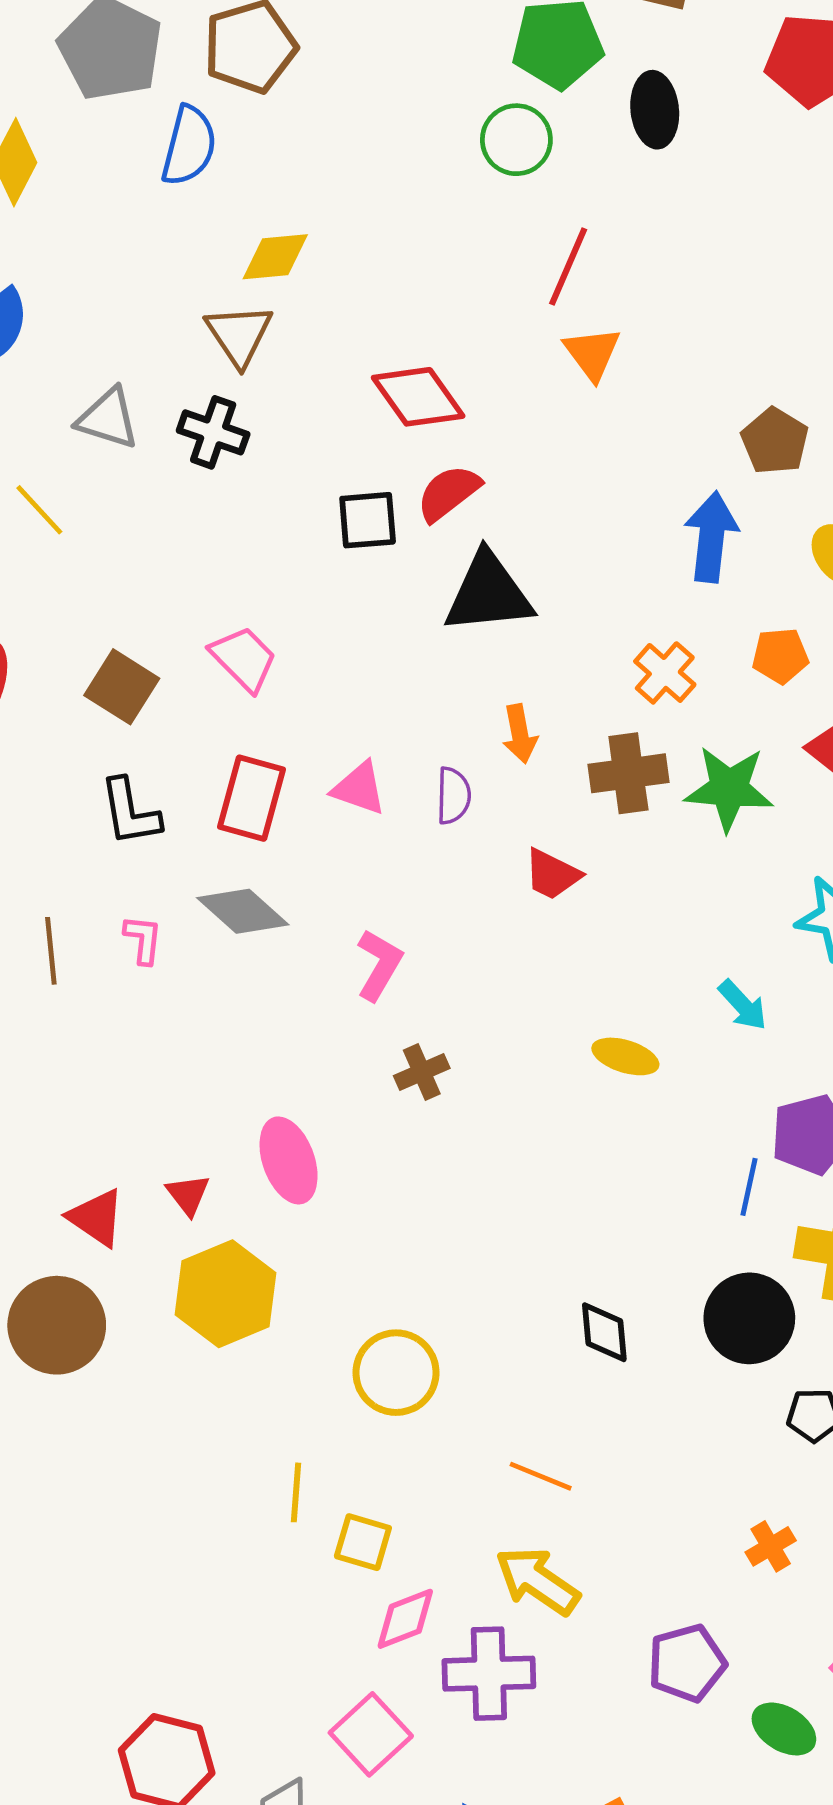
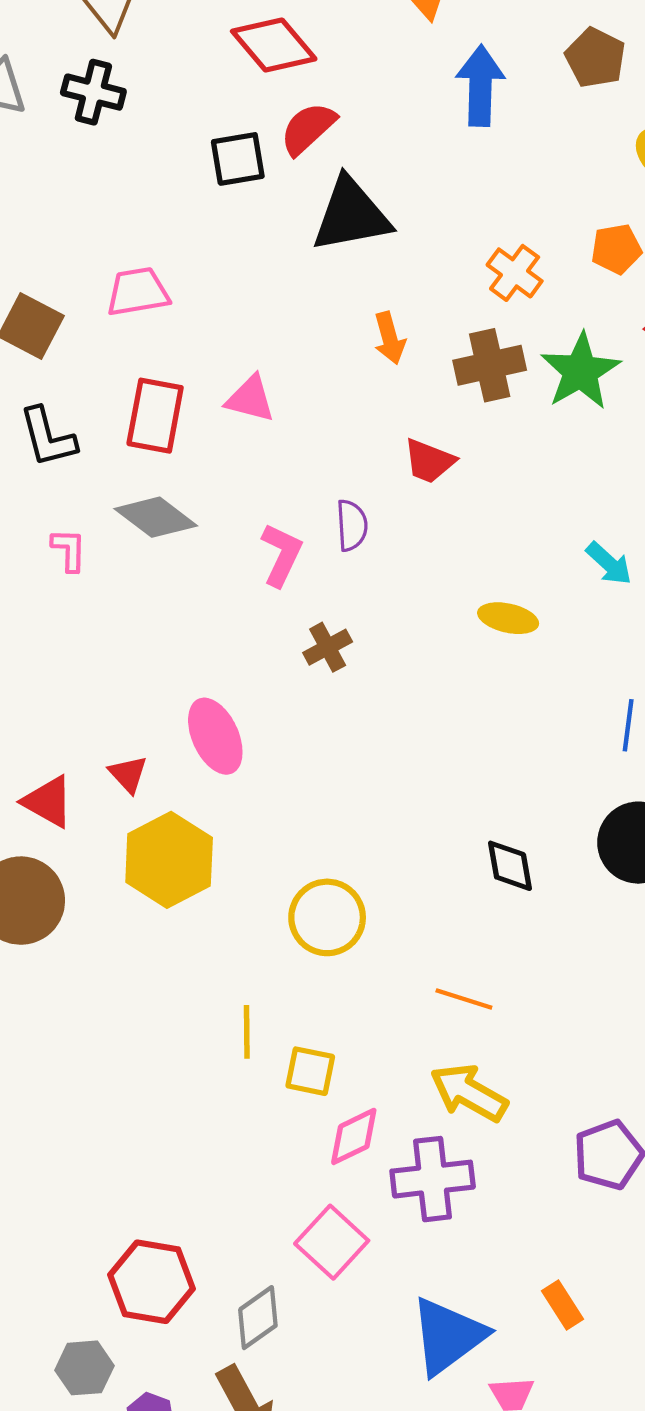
blue arrow: (711, 537) -> (480, 86), moved
pink trapezoid: (244, 659) -> (138, 292), turned -50
green star: (729, 789) -> (580, 371), turned -30
purple semicircle: (453, 796) -> (352, 525), moved

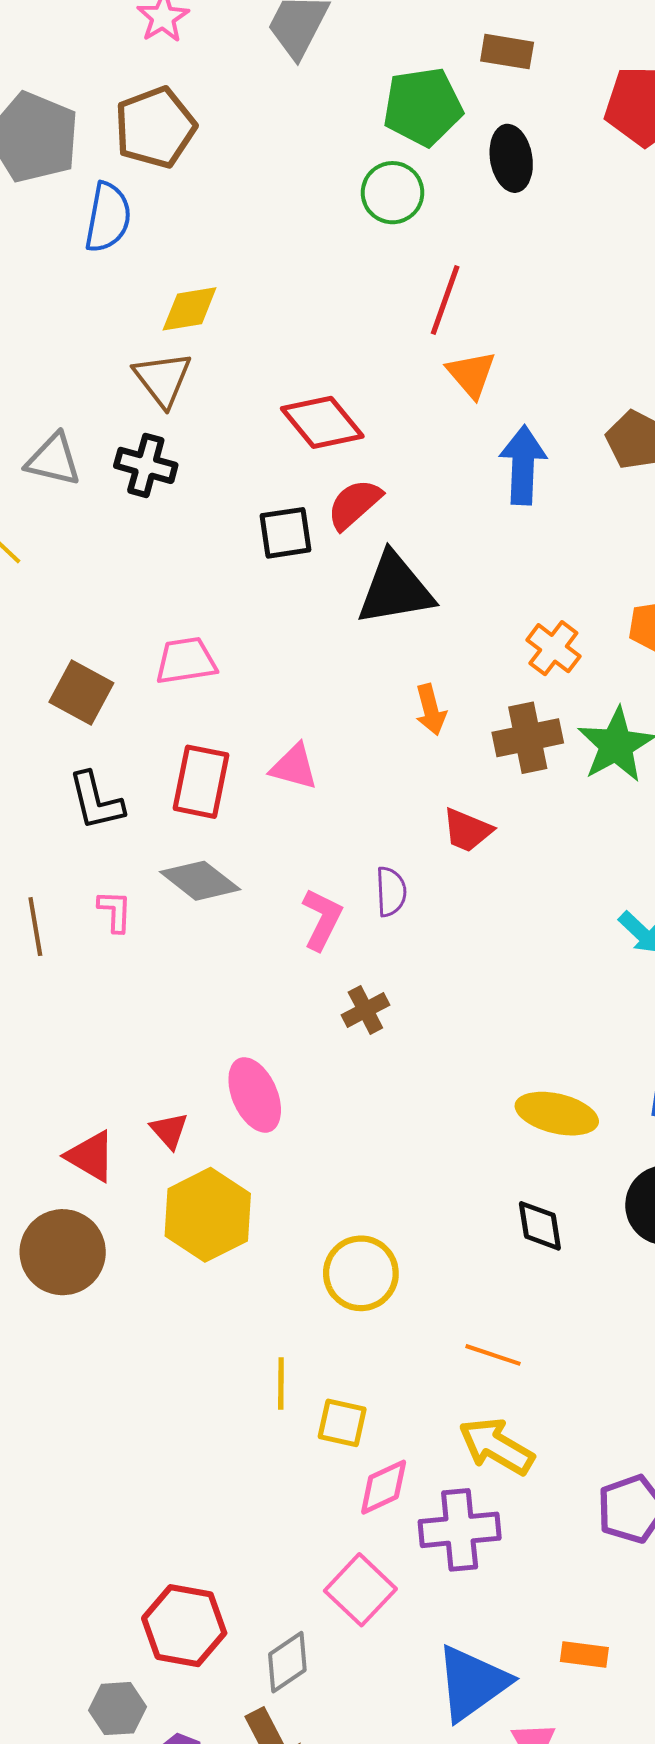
yellow ellipse: (508, 618) -> (557, 1114), moved, size x1.4
orange rectangle: (562, 1305) -> (584, 1655), turned -51

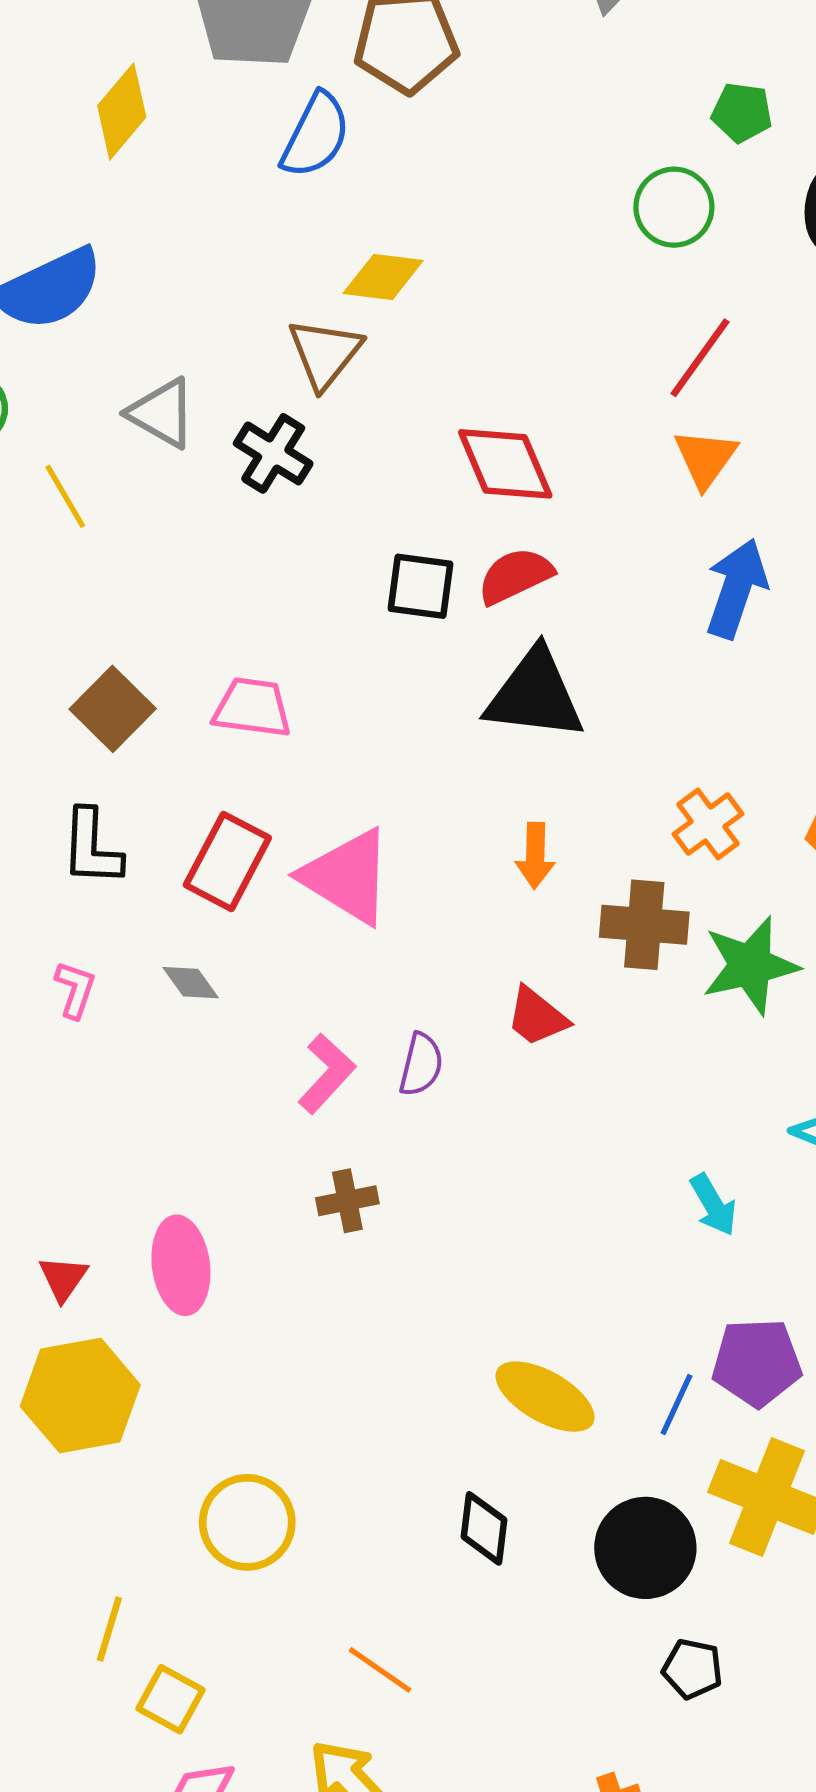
green pentagon: (423, 107) -> (742, 112), size x0.6
pink triangle: (294, 767) -> (347, 877), size x1.6
gray diamond: (200, 881) -> (191, 983), size x0.6

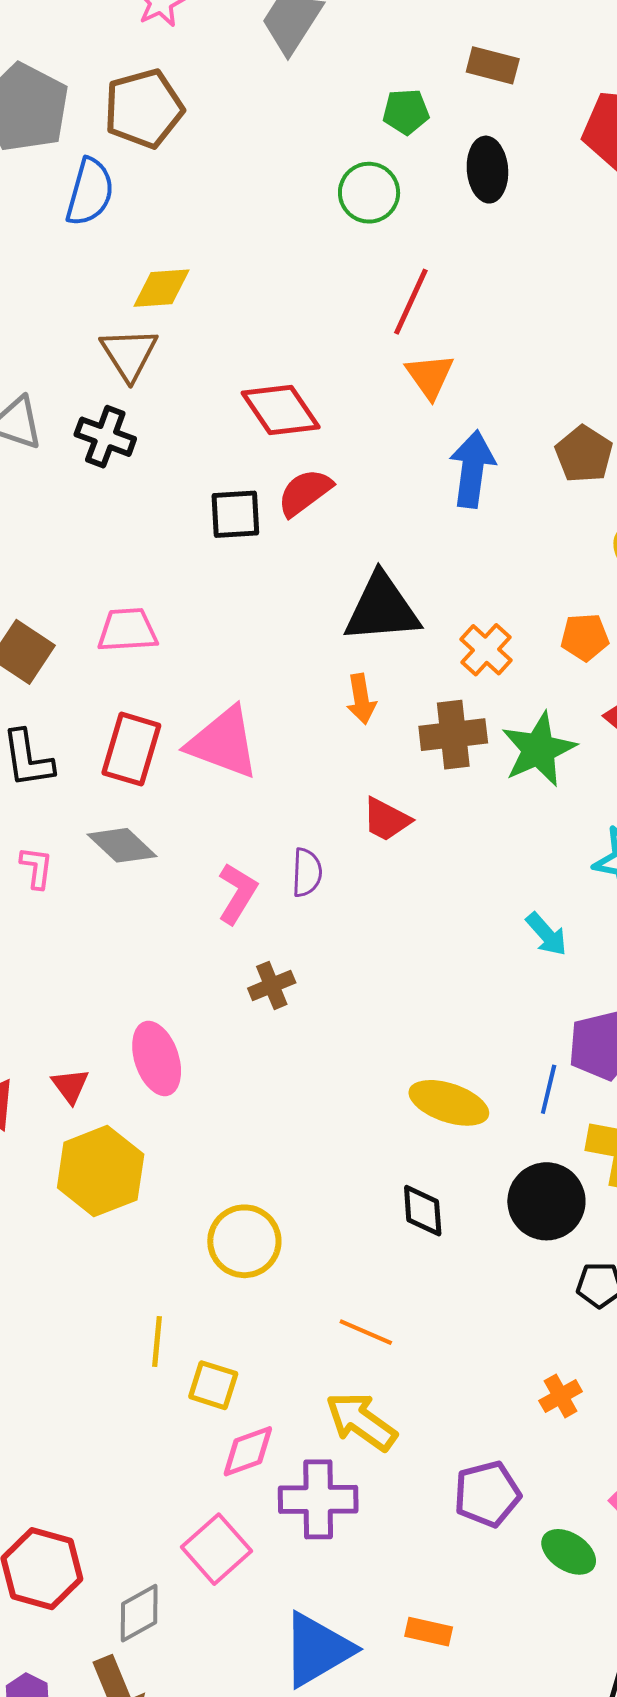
black triangle: (535, 695) -> (382, 608), moved
gray diamond: (191, 983) -> (122, 845), size x1.5

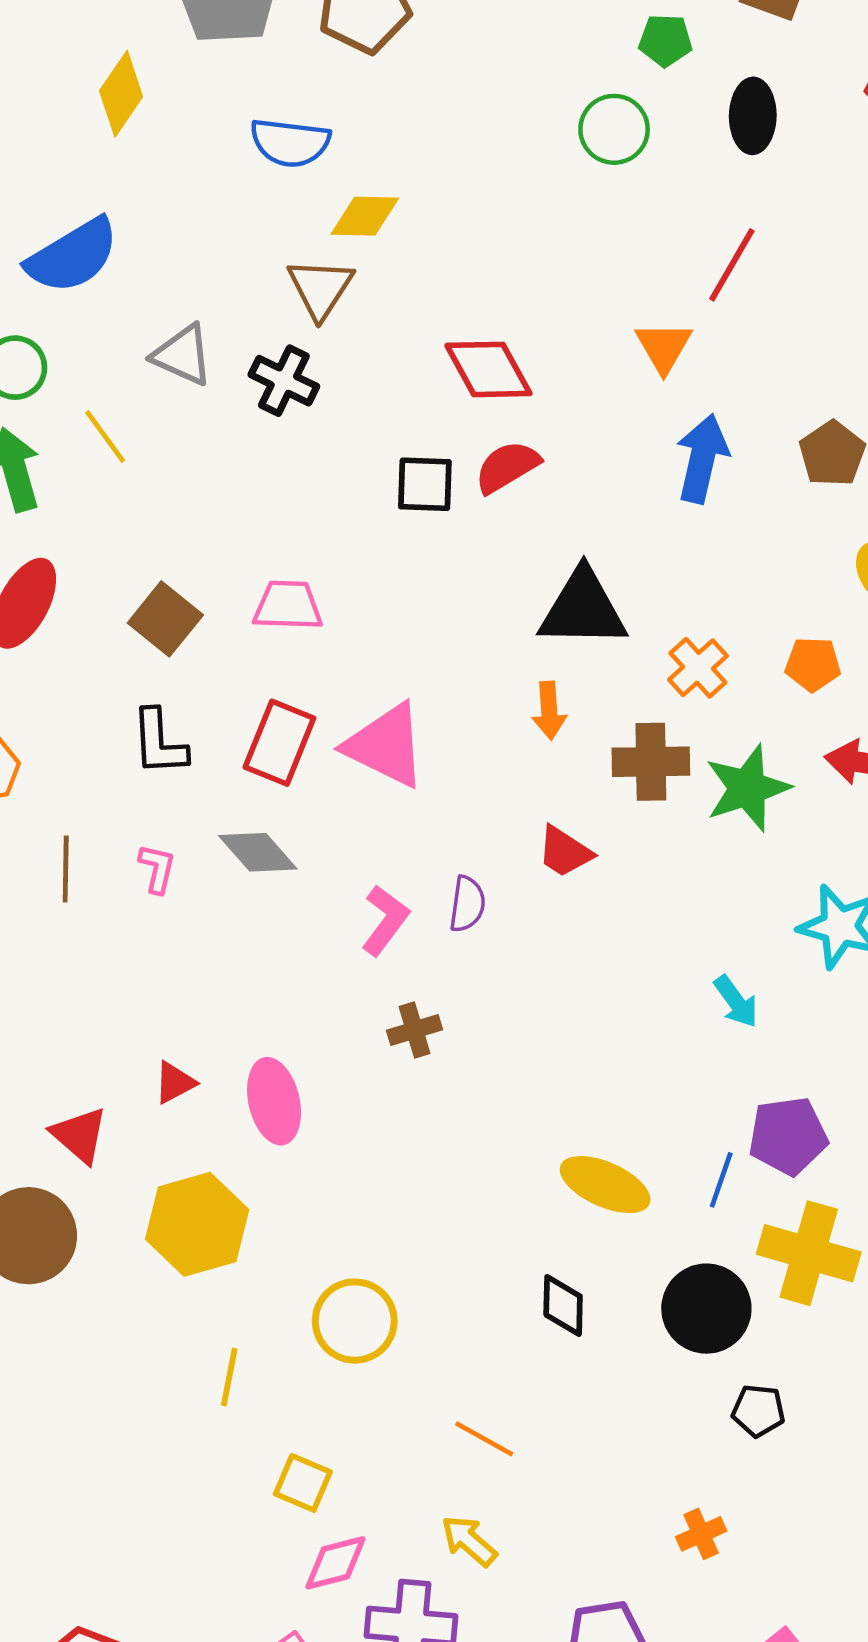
blue semicircle: (90, 192) -> (290, 143), moved, turned 76
red line: (411, 302) -> (732, 265), moved
red triangle: (70, 1086) -> (175, 1083), moved, turned 33
yellow line: (157, 1342) -> (229, 1377), moved
yellow arrow: (361, 1421) -> (469, 1541), size x0.7

